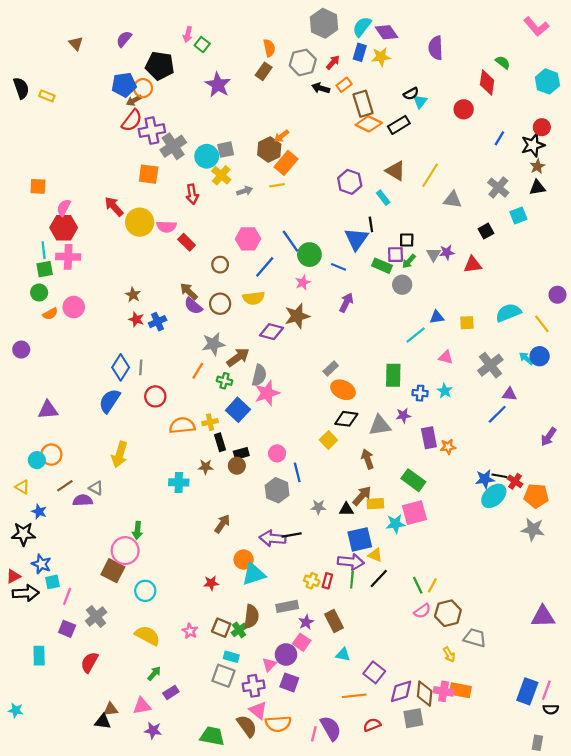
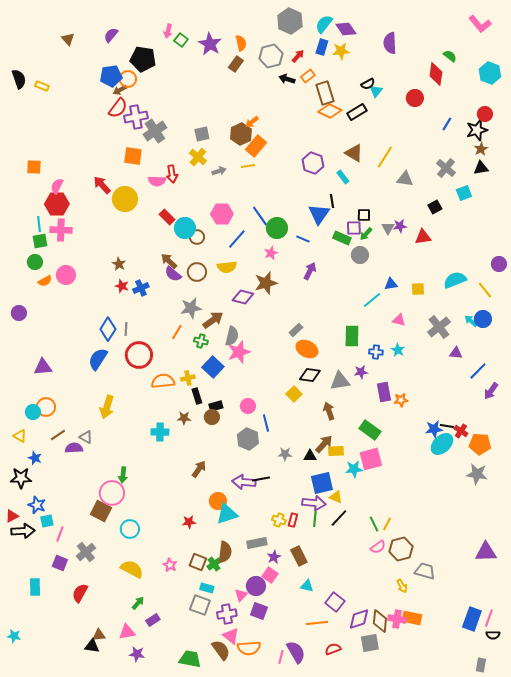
purple star: (218, 85) -> (210, 44), moved
cyan circle: (207, 156) -> (185, 228), moved
pink semicircle: (166, 227) -> (157, 181), moved
red circle: (155, 396) -> (139, 355), size x1.4
blue line: (497, 414) -> (478, 371), moved

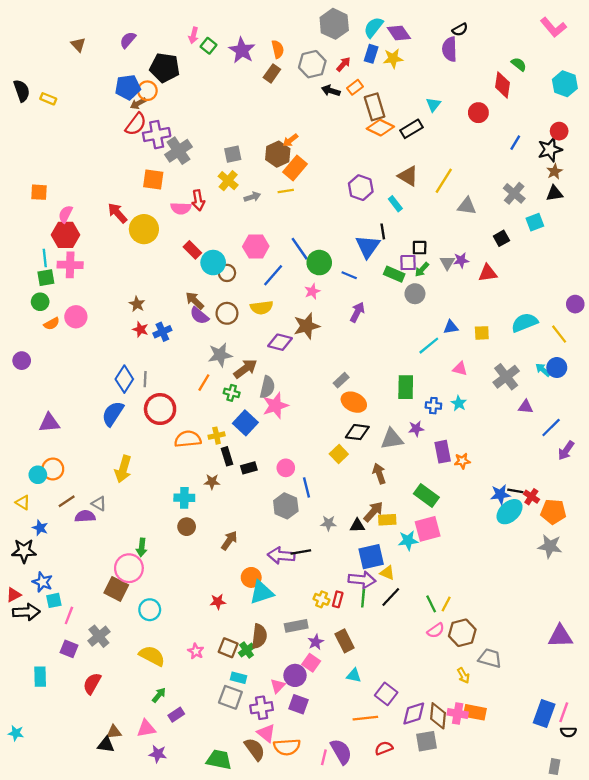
black semicircle: (368, 84) -> (460, 30), moved
brown circle: (212, 417) -> (187, 527), moved

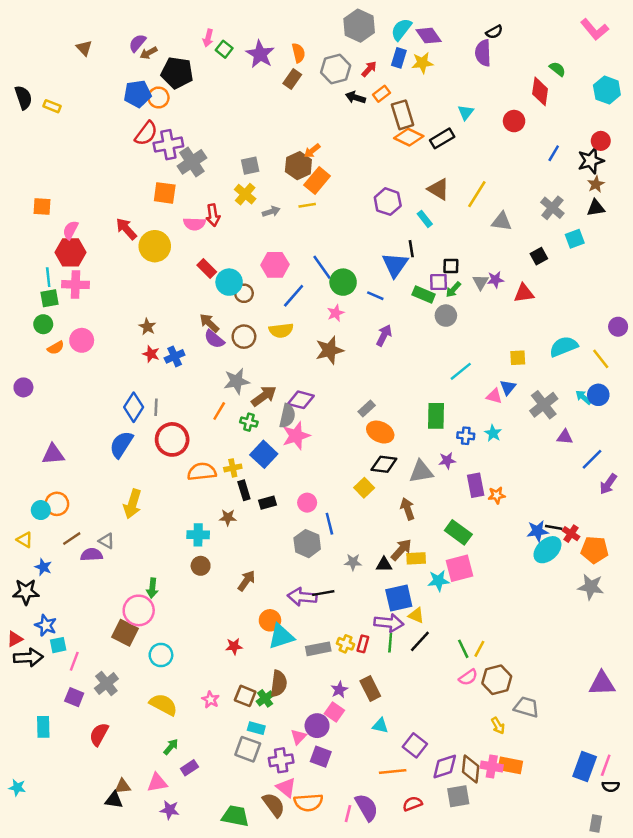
brown arrow: (138, 103) -> (149, 53), moved
blue triangle: (451, 327) -> (508, 387), moved, turned -42
purple diamond: (280, 342) -> (301, 400), moved
gray rectangle: (296, 626) -> (318, 649), moved

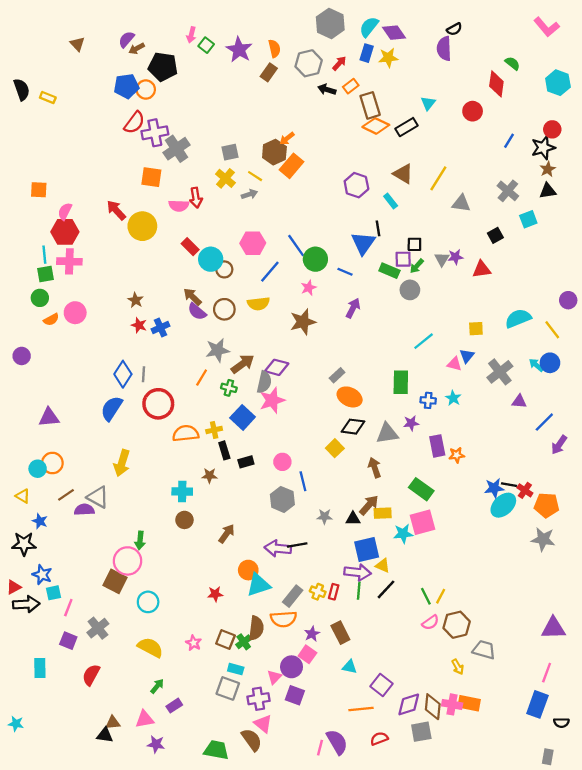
yellow line: (307, 205) -> (255, 176), moved, turned 42
gray triangle: (106, 541) -> (98, 497), size x1.5
gray rectangle: (318, 649) -> (293, 596), turned -40
pink line: (606, 765) -> (547, 673), moved
orange semicircle: (308, 802) -> (284, 619), moved

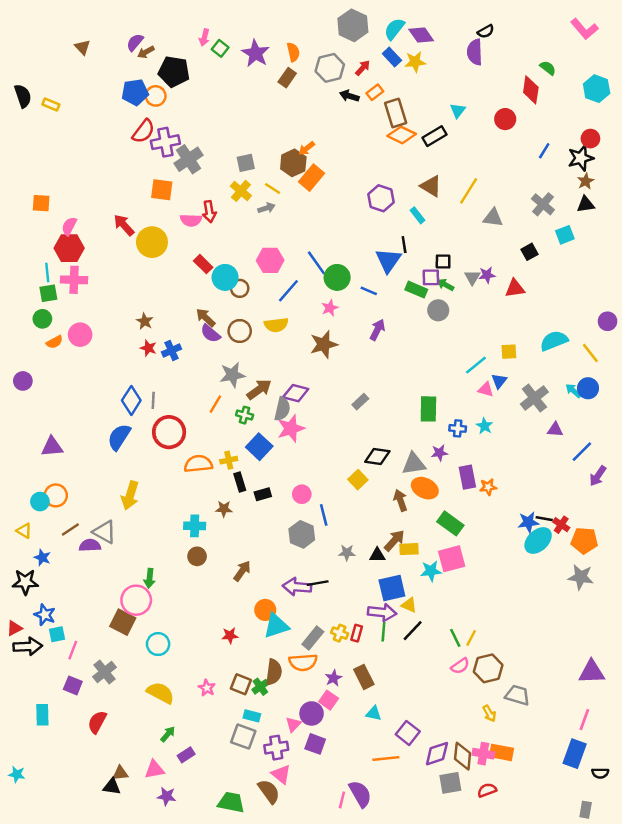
blue rectangle: (367, 53) -> (392, 57), turned -60
green arrow: (417, 266) -> (446, 285), turned 77
cyan line: (424, 341) -> (476, 365), moved
orange ellipse: (350, 397) -> (425, 488), moved
red semicircle: (379, 739) -> (487, 790), moved

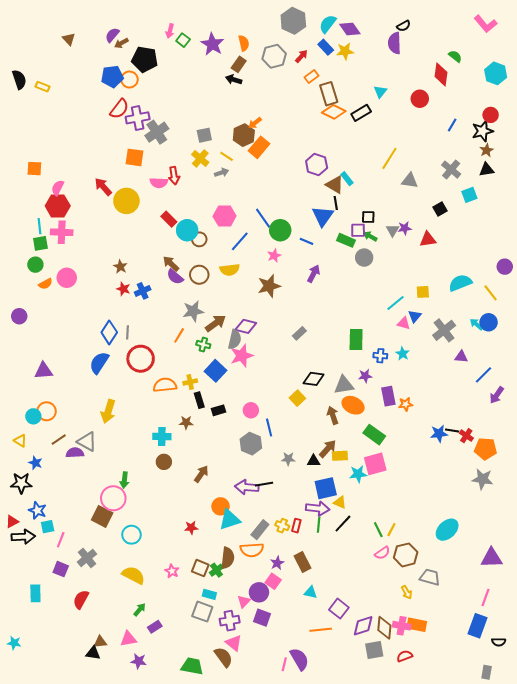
black arrow: (349, 96) -> (234, 80), moved
brown triangle: (431, 186) -> (335, 185), moved
cyan ellipse: (538, 540) -> (447, 530), moved

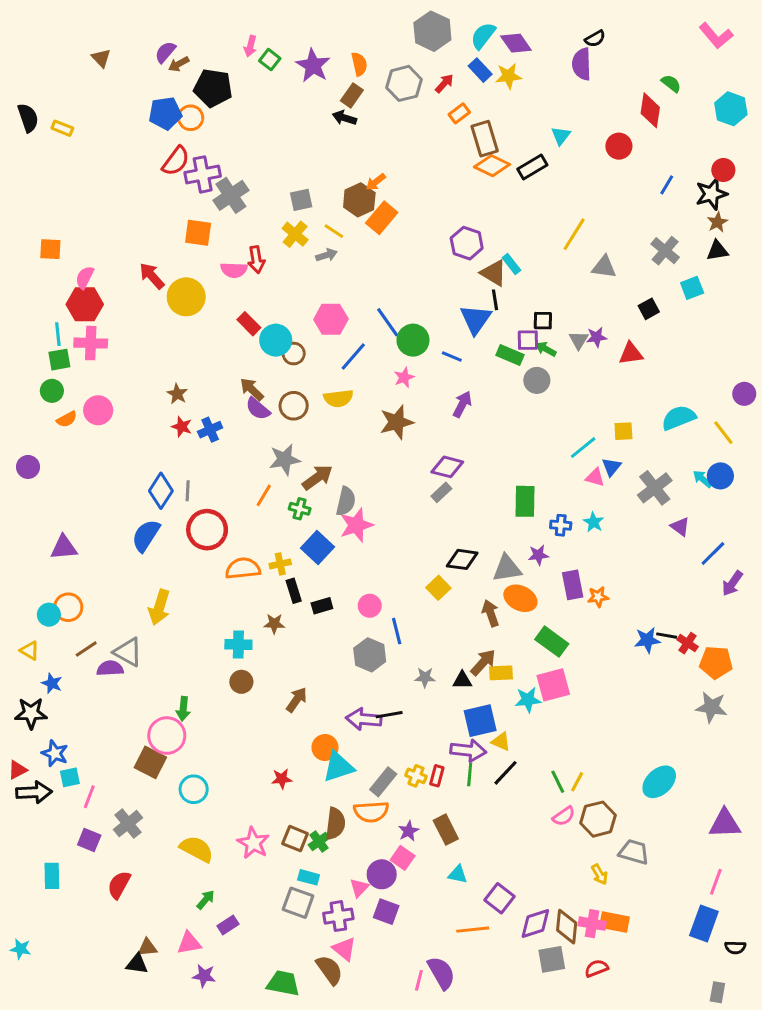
purple diamond: (246, 326) -> (447, 467), moved
purple triangle: (461, 357) -> (680, 527), turned 32
pink star: (172, 571) -> (253, 843), size x1.5

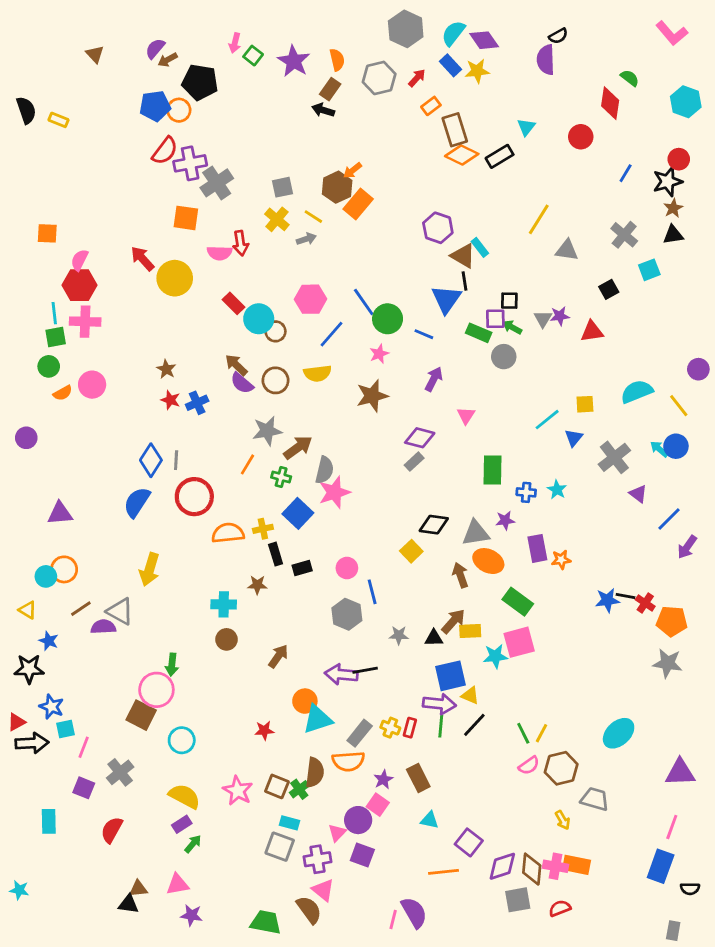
pink triangle: (595, 477) -> (466, 415), moved, turned 48
purple rectangle: (228, 925) -> (182, 824), moved

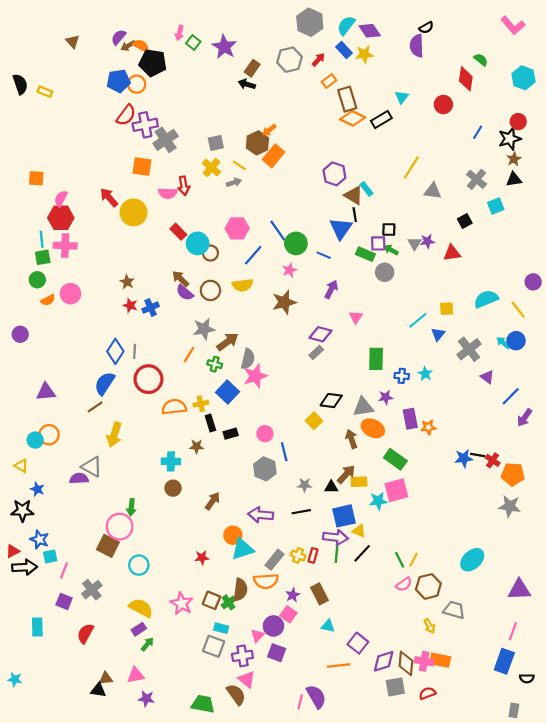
orange semicircle: (337, 60) -> (141, 46), moved, turned -49
brown line: (81, 609) -> (95, 407), moved
black line: (365, 670) -> (301, 512), moved

